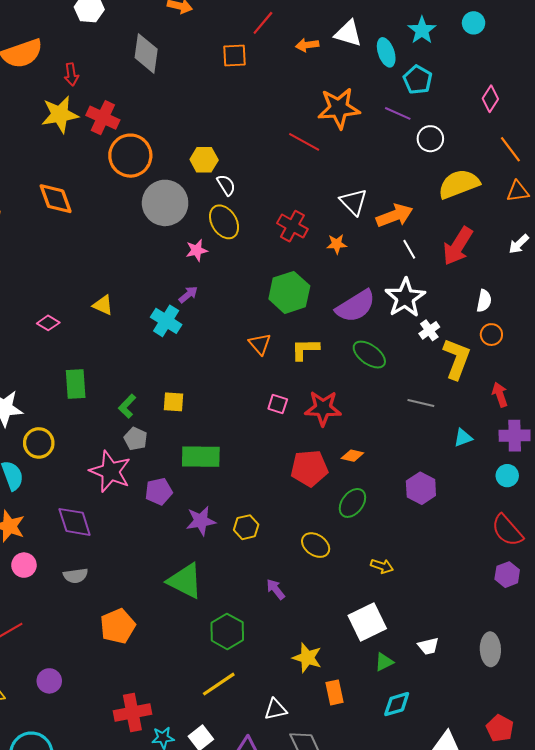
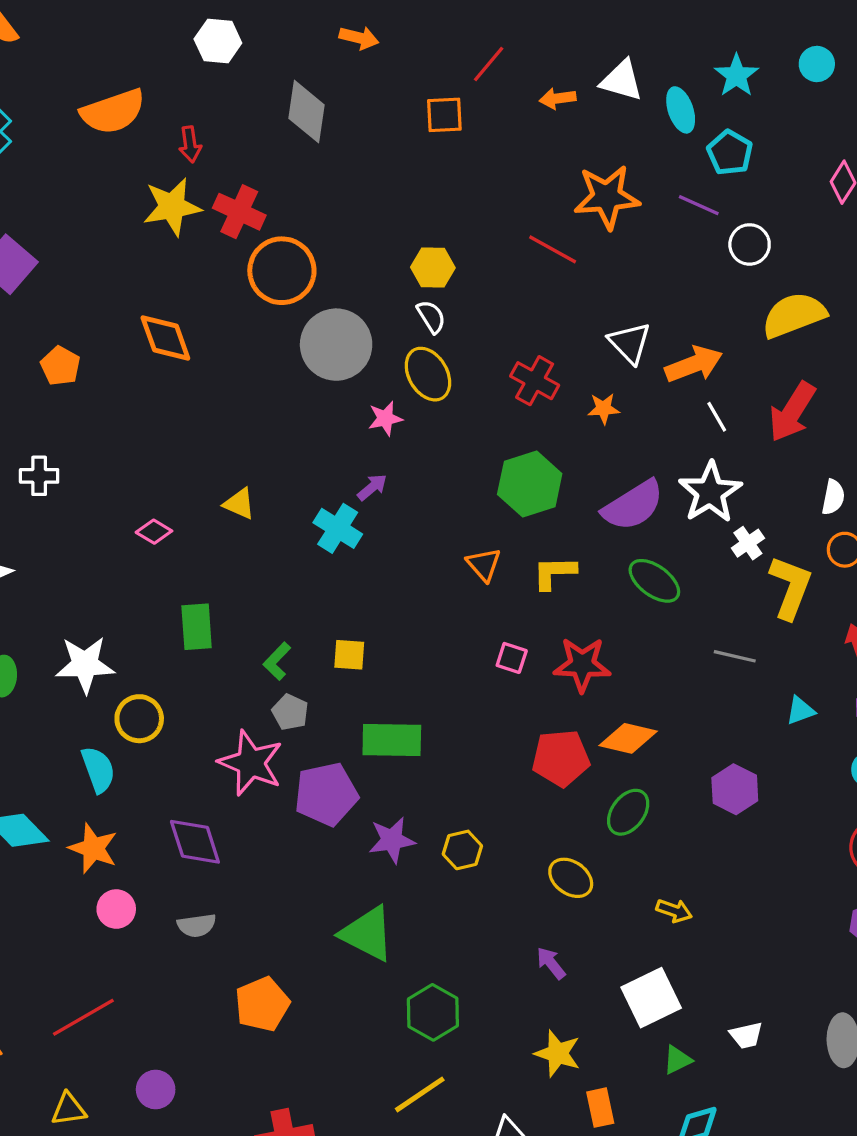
yellow hexagon: (204, 160) -> (433, 267), moved
orange diamond: (352, 456) -> (628, 738), size x1.6
purple pentagon: (159, 491) -> (326, 794), size x1.5
purple arrow: (276, 589) -> (551, 963), moved

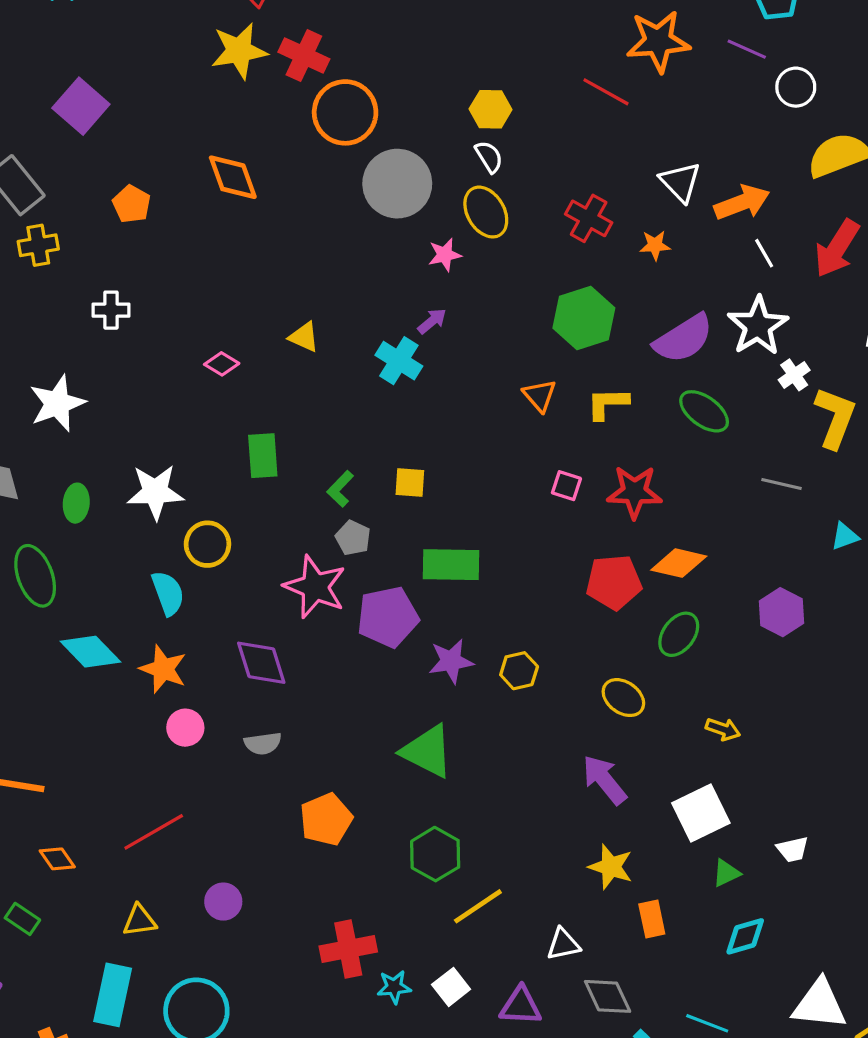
purple arrow: (551, 963) -> (604, 780), size x1.6
green hexagon: (433, 1012) -> (435, 854), moved

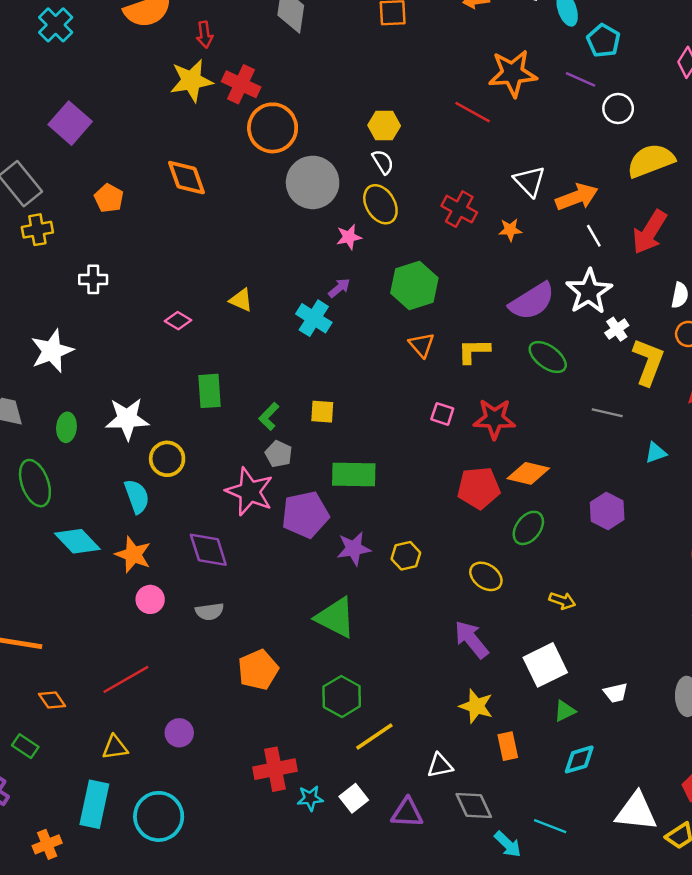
green hexagon: (584, 318) -> (414, 285), moved

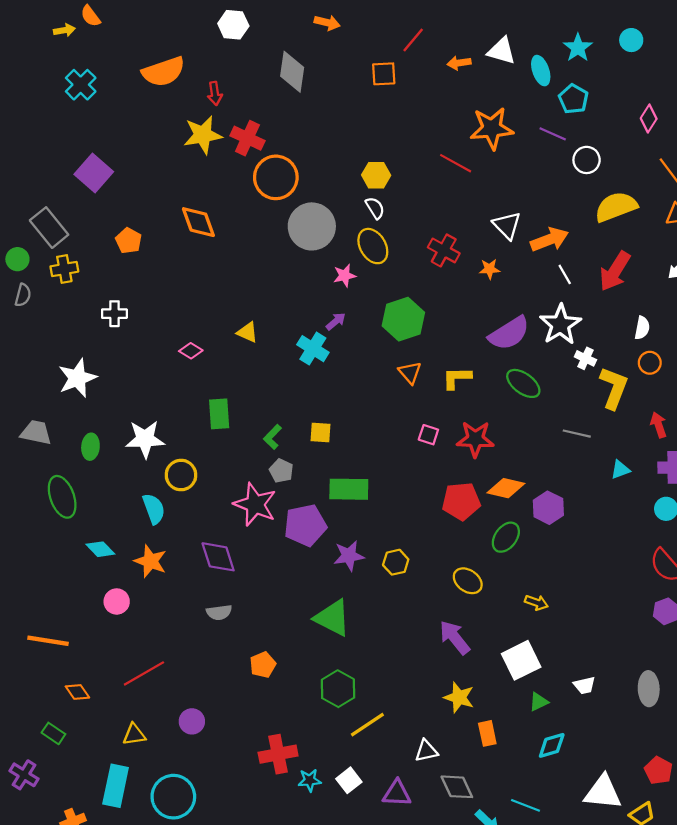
white cross: (617, 329) -> (585, 358), turned -30
purple hexagon: (607, 511) -> (548, 508), moved
cyan diamond: (77, 541) -> (100, 549), size x0.7
pink circle: (150, 599) -> (117, 601), moved
orange pentagon: (258, 670) -> (263, 665), size x0.7

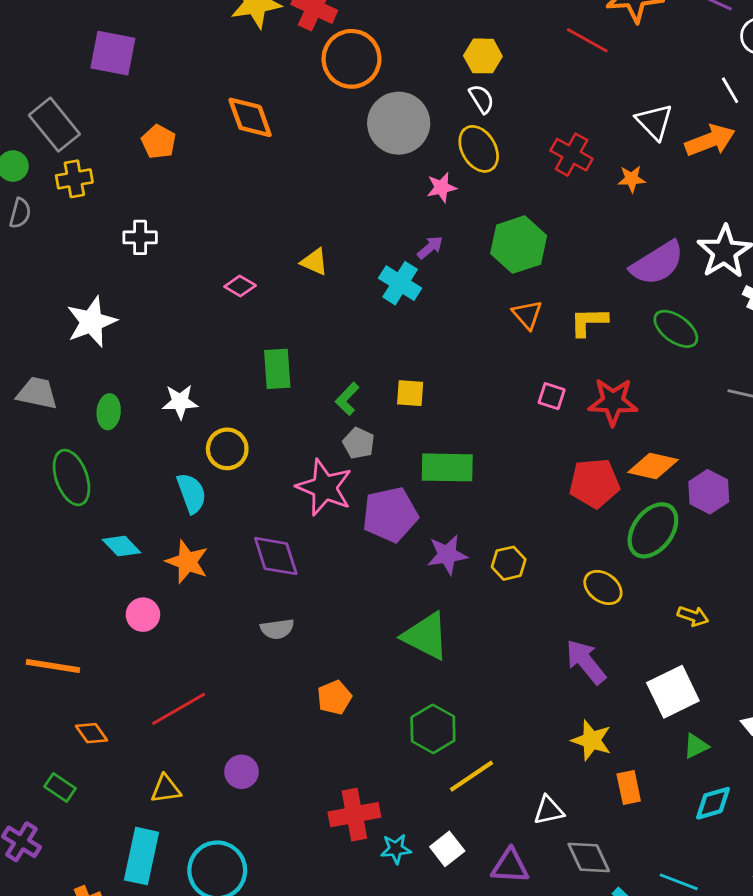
purple square: (94, 173) -> (113, 53), turned -30
white line: (565, 274) -> (730, 90), moved
white star: (145, 439) -> (180, 402), size x0.7
green ellipse: (506, 537) -> (653, 530), size x1.4

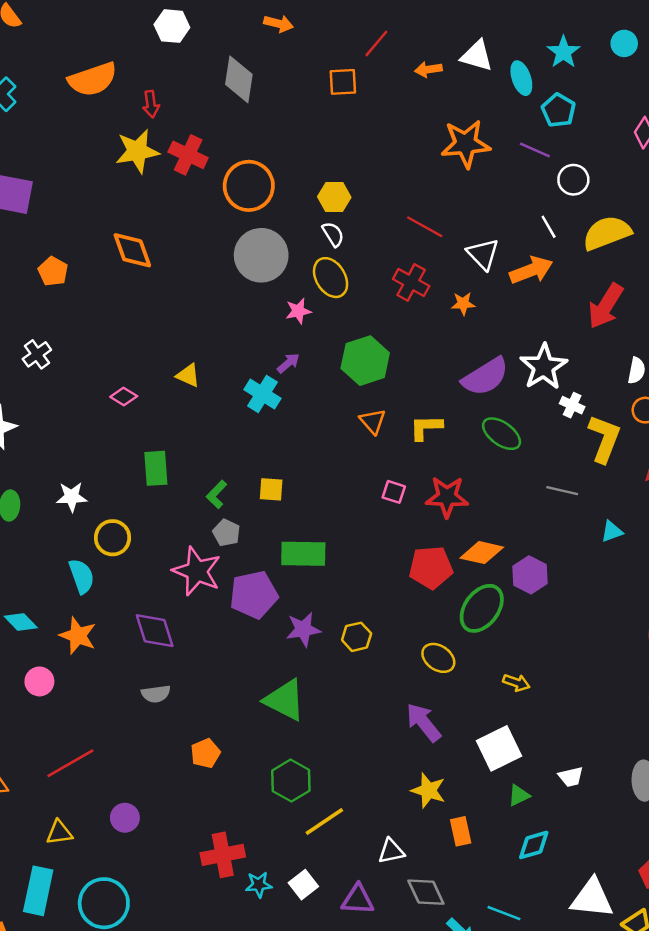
red line: (587, 40) -> (425, 227), moved
orange circle: (352, 59) -> (249, 186), moved
white cross: (140, 237) -> (37, 354), turned -36

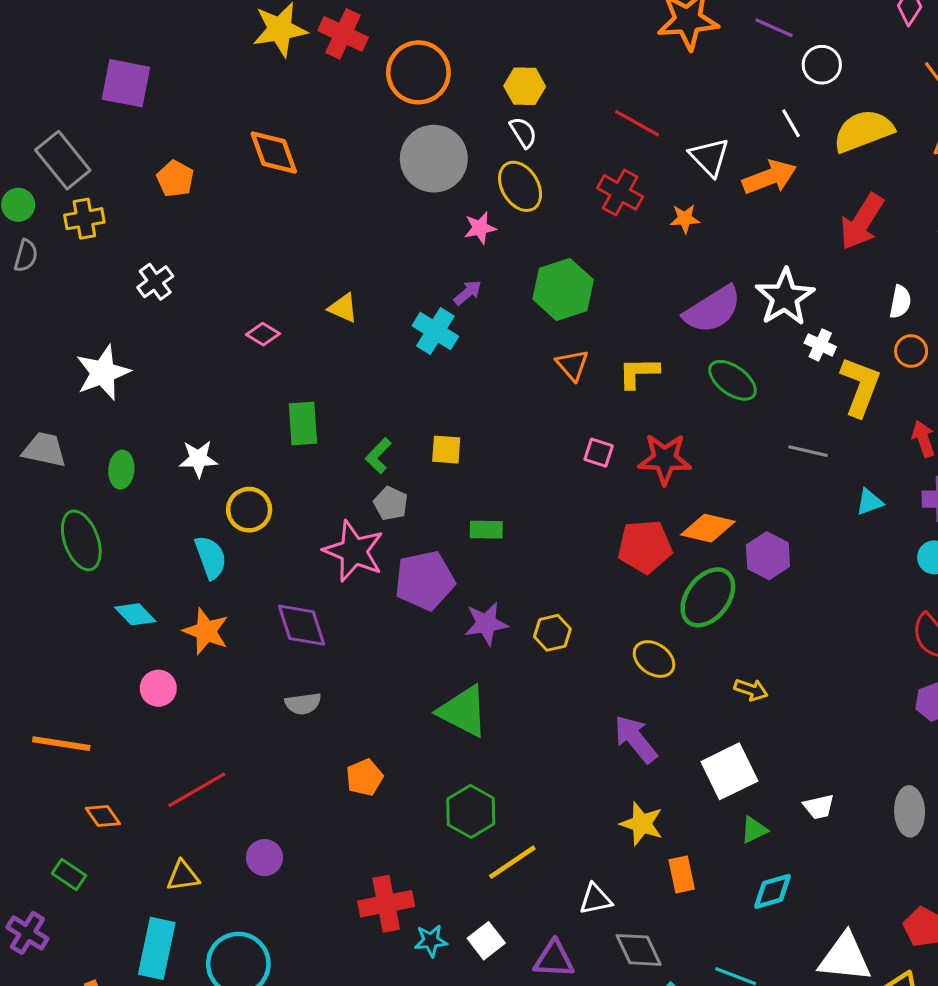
green rectangle: (303, 554) -> (486, 530), size x0.6

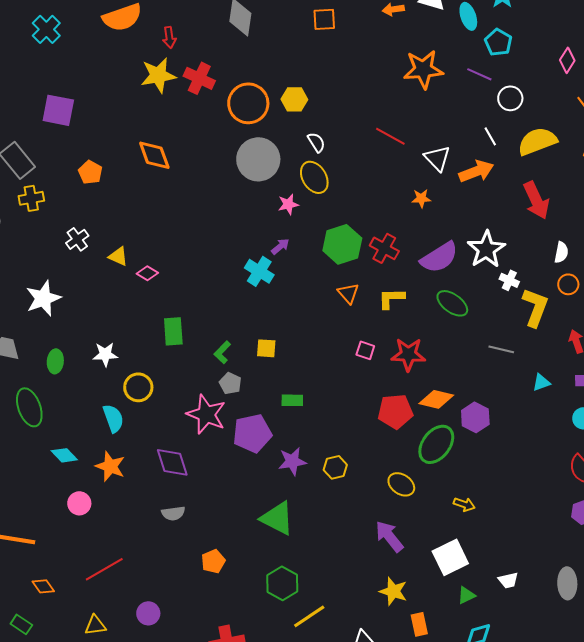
yellow hexagon: (525, 86) -> (294, 99), moved
red cross: (620, 192) -> (384, 248), moved
red arrow: (862, 222) -> (536, 200), turned -57
yellow triangle: (343, 308) -> (118, 256), moved

